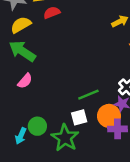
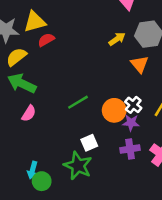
green line: (88, 95) -> (78, 102), moved
orange circle: (109, 116) -> (114, 110), moved
green circle: (37, 126) -> (42, 181), moved

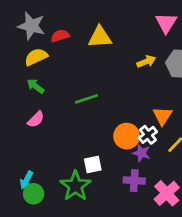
yellow triangle: (35, 22) -> (100, 37), moved
red semicircle: (46, 40) -> (60, 36), moved
orange triangle: (139, 64) -> (163, 116), moved
green arrow: (22, 83) -> (35, 86), size x0.6
green line: (78, 102) -> (86, 99), moved

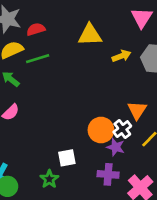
yellow triangle: (100, 37) -> (90, 35), moved
green line: (86, 99) -> (38, 59), moved
green star: (75, 186) -> (49, 179), size x0.6

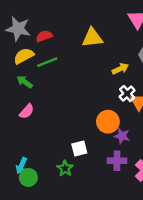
yellow arrow: (121, 56) -> (120, 69), moved
white cross: (122, 129) -> (127, 94), moved

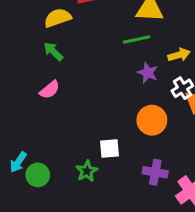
green line: (47, 62) -> (136, 40), moved
purple star: (122, 136) -> (148, 73), moved
cyan arrow: (21, 166) -> (18, 162), moved

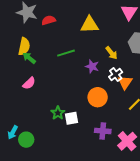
yellow semicircle: (58, 18) -> (24, 46), moved, turned 126
green line: (136, 40) -> (66, 53), moved
yellow arrow: (179, 55) -> (111, 53), turned 72
green star: (87, 171) -> (58, 113), moved

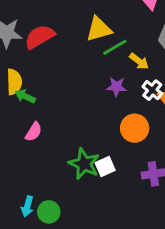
red semicircle: (49, 20) -> (40, 37), size x1.5
green line: (66, 53) -> (115, 47), moved
green star: (58, 113) -> (84, 164), size x1.5

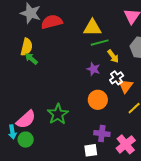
pink semicircle: (34, 132) -> (26, 119), moved, size x1.5
white square: (105, 166) -> (91, 150), moved
cyan arrow: (27, 206) -> (12, 132), turned -40

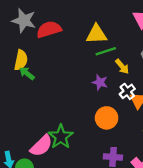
pink semicircle: (26, 119) -> (41, 146), moved

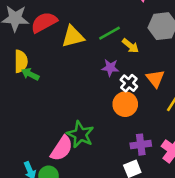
yellow triangle: (96, 34) -> (73, 37), moved
white cross: (127, 91) -> (129, 83), moved

